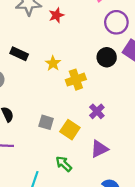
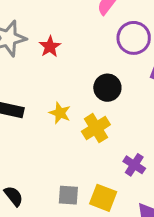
black circle: (107, 57) -> (107, 88), moved

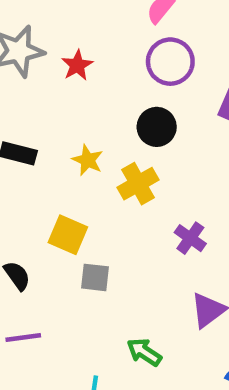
purple circle: (134, 38) -> (170, 62), moved
yellow square: (103, 198) -> (68, 235), moved

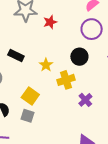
purple cross: (190, 238) -> (85, 100), moved
gray square: (95, 277) -> (27, 116), moved

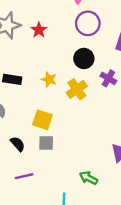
purple cross: (85, 100) -> (108, 78), moved

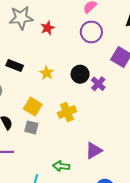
black circle: (84, 58) -> (80, 74), moved
yellow cross: (77, 89) -> (67, 112), moved
green arrow: (89, 178) -> (61, 166), turned -35

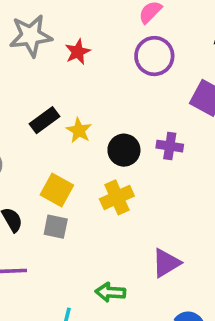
black rectangle: (15, 66) -> (44, 120), moved, turned -56
black circle: (80, 74) -> (124, 150), moved
purple cross: (98, 84) -> (170, 146), turned -32

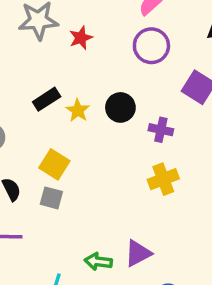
black circle: (124, 150) -> (120, 107), moved
yellow cross: (117, 197) -> (163, 179), moved
purple triangle: (166, 263) -> (138, 253), moved

